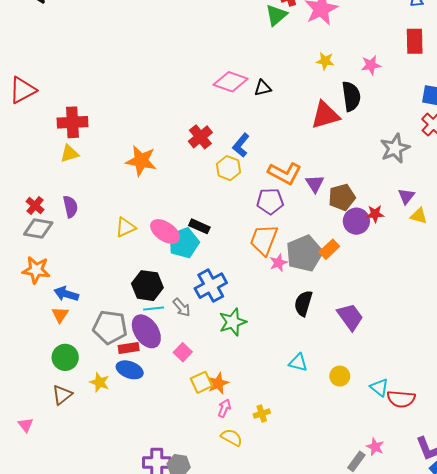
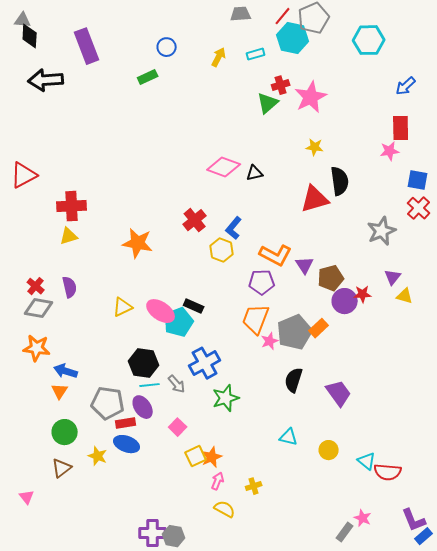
pink star: (371, 65) -> (390, 151), moved
purple ellipse: (146, 331) -> (143, 407), size x0.7

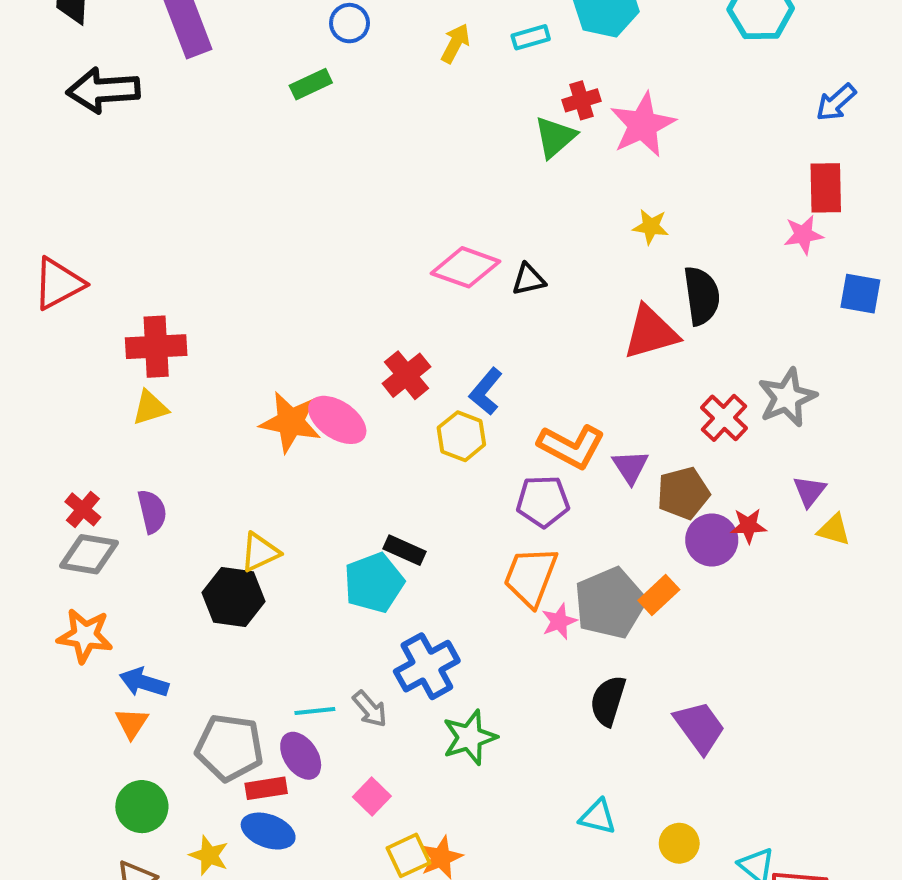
red cross: (419, 208) -> (724, 418), moved
pink ellipse: (161, 311) -> (337, 420), moved
black hexagon: (144, 363) -> (233, 597), moved

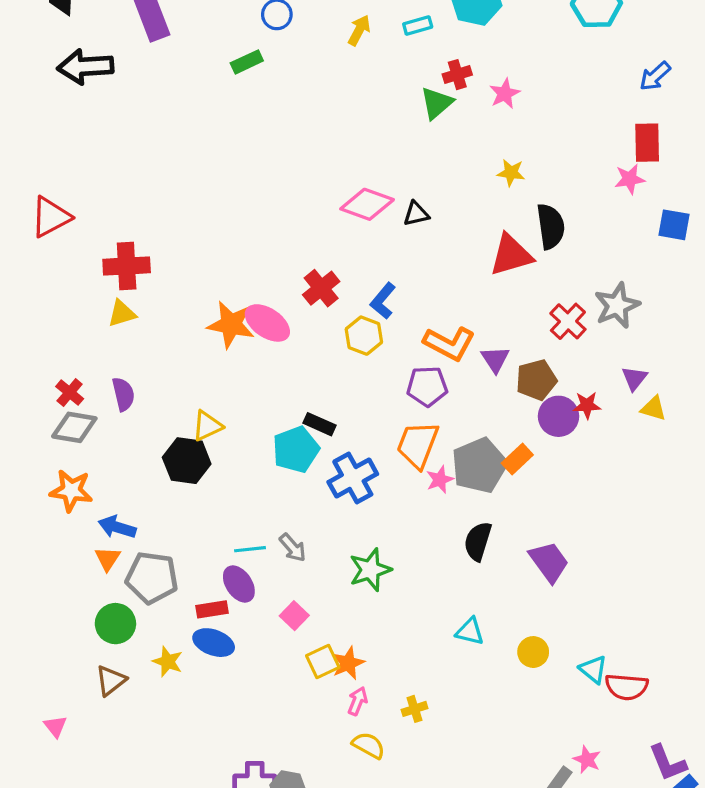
pink star: (643, 125) -> (505, 94), size x0.6
blue cross: (427, 666) -> (353, 478), moved
gray pentagon: (229, 748) -> (152, 578), moved

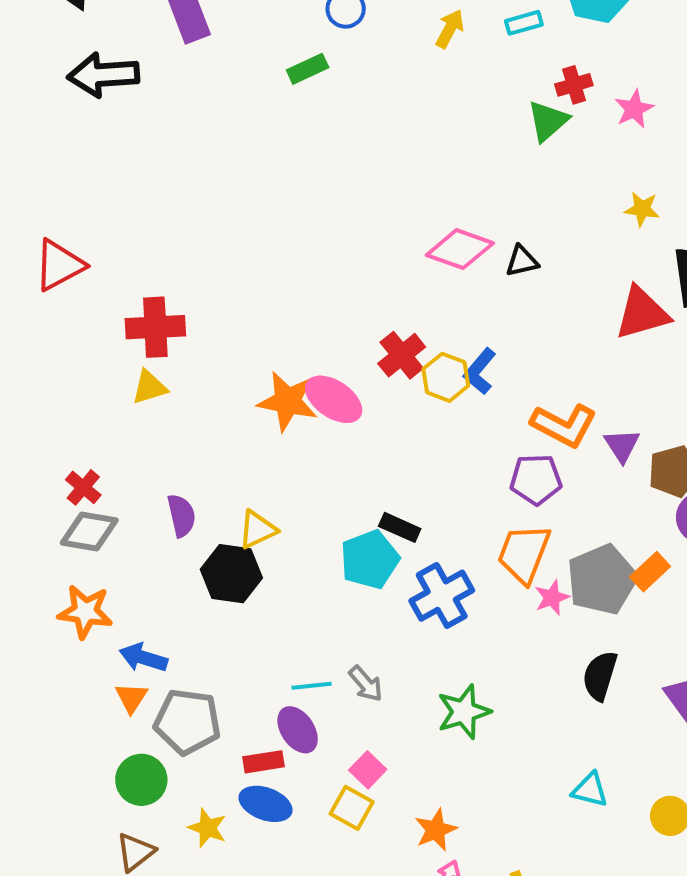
yellow hexagon: (364, 336) -> (446, 377), moved
purple semicircle: (123, 394) -> (181, 515), moved
yellow square: (323, 662) -> (352, 808), moved, turned -36

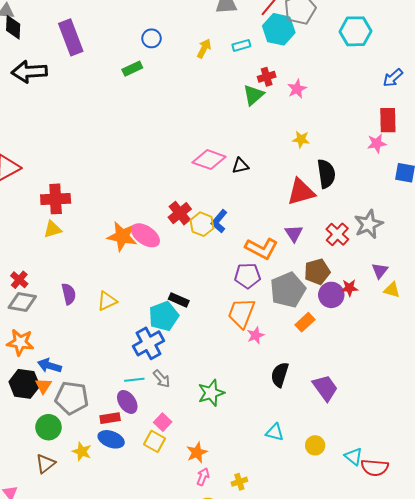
purple triangle: (622, 445) -> (294, 233), moved
black hexagon: (231, 574) -> (24, 384), moved
gray pentagon: (602, 580) -> (288, 290), moved
blue cross: (442, 596) -> (148, 343), moved

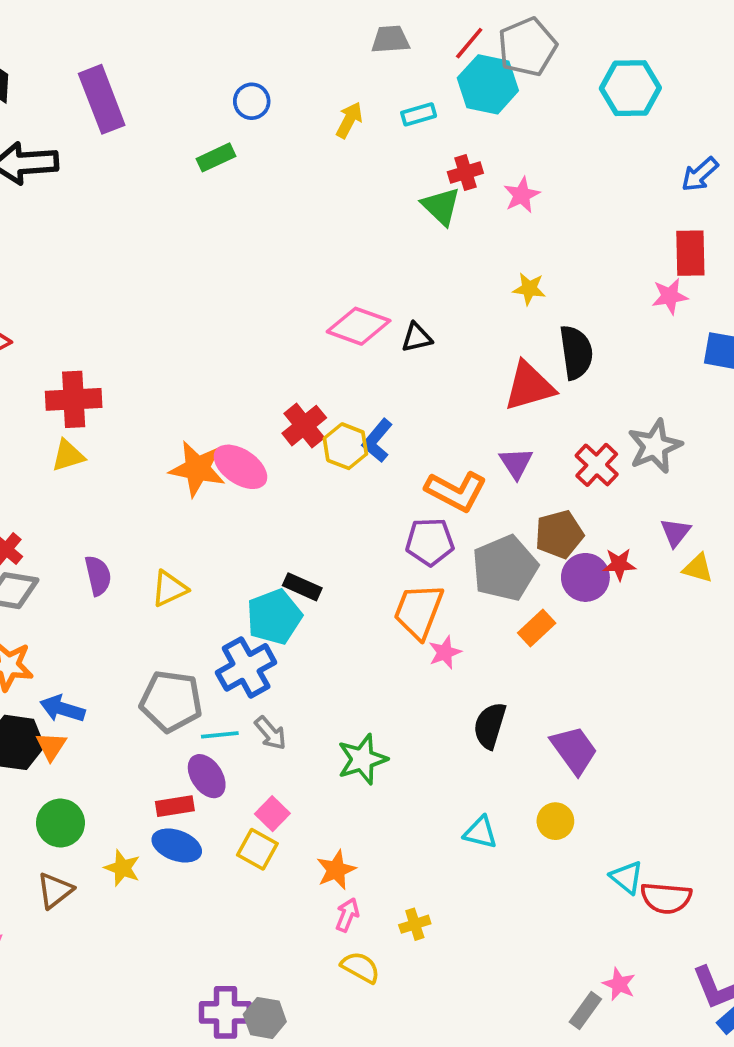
green triangle: (254, 95) -> (441, 206), turned -35
gray pentagon: (72, 398) -> (171, 701), moved
yellow circle: (315, 445) -> (555, 821), moved

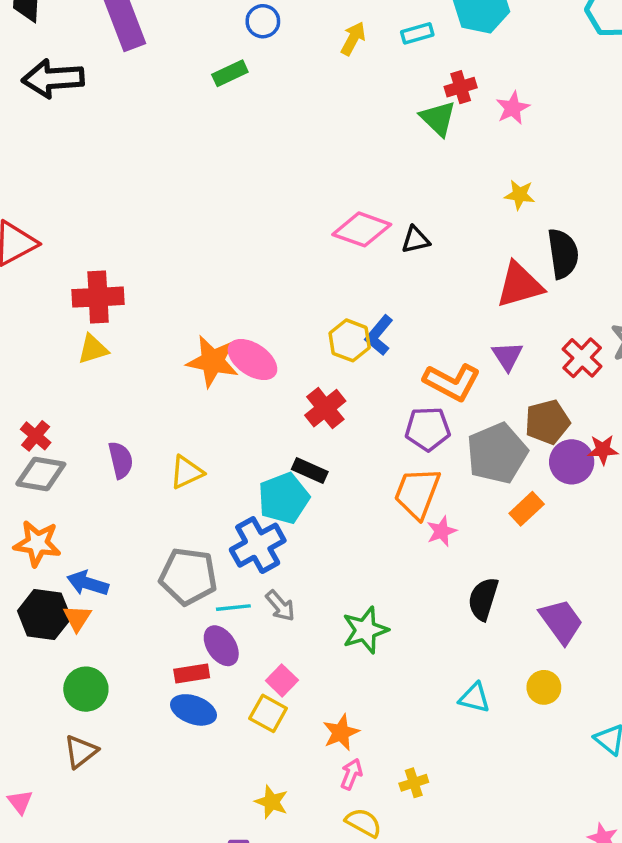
red cross: (304, 426) -> (325, 408), moved
yellow star: (122, 868) -> (272, 802), moved

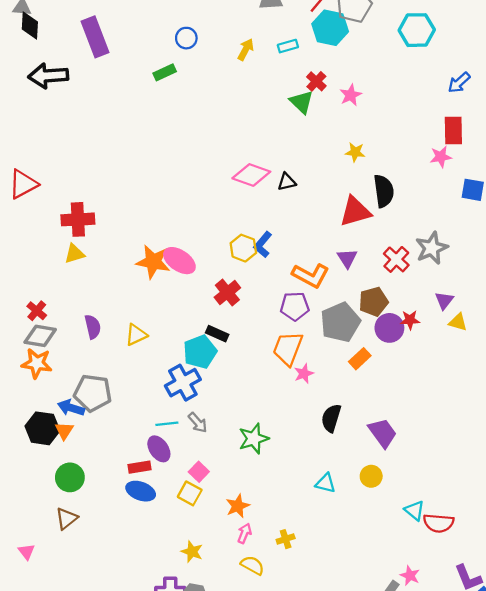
red cross: (461, 87) -> (316, 81), turned -30
orange star: (37, 543) -> (37, 363), moved
gray pentagon: (188, 576) -> (93, 393), moved

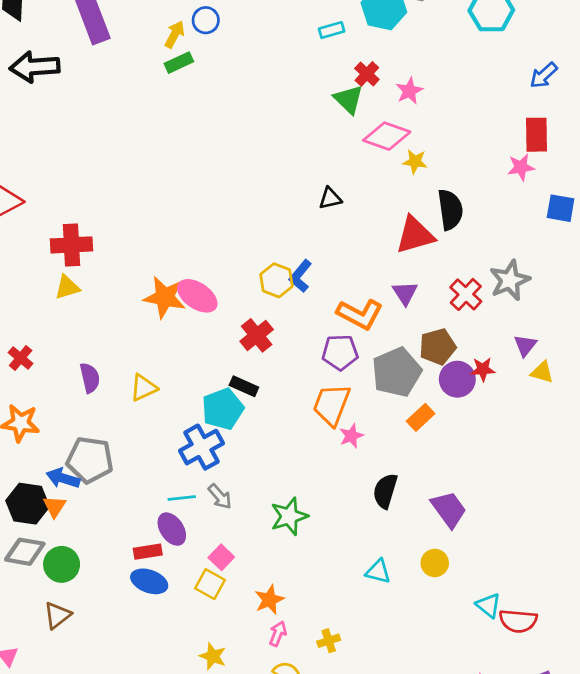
yellow arrow: (246, 49) -> (175, 34), moved
pink diamond: (251, 175) -> (387, 136), moved
gray diamond: (40, 336) -> (25, 552), moved

